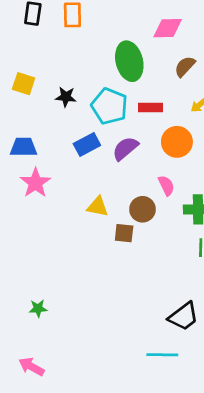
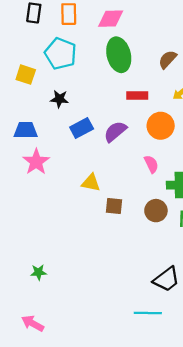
pink diamond: (168, 28) -> (111, 19), moved
black star: (66, 97) -> (59, 99), moved
cyan pentagon: (109, 106) -> (61, 54), moved
brown circle: (143, 209) -> (156, 211), moved

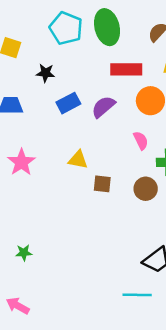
cyan pentagon: (61, 54) -> (66, 28), moved
red rectangle: (137, 95) -> (126, 69), size x1.4
pink star: (36, 162) -> (21, 162), moved

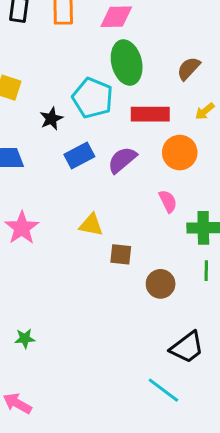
cyan pentagon: (66, 28) -> (93, 98), moved
black star: (46, 73) -> (51, 119), turned -30
brown circle: (146, 189) -> (161, 284), moved
cyan line: (137, 295) -> (163, 390), turned 36

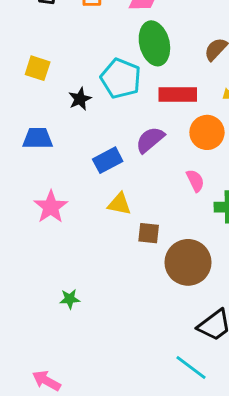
blue rectangle: (79, 155) -> (108, 160), moved
brown circle: (161, 284) -> (188, 262), size x1.6
green star: (25, 338) -> (70, 299), moved

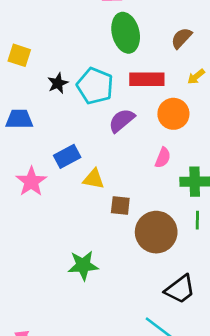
cyan pentagon: (121, 78) -> (95, 86), moved
blue rectangle: (108, 160) -> (67, 156), moved
pink semicircle: (195, 181) -> (163, 158), turned 48
green star: (70, 299) -> (83, 265), moved, size x1.6

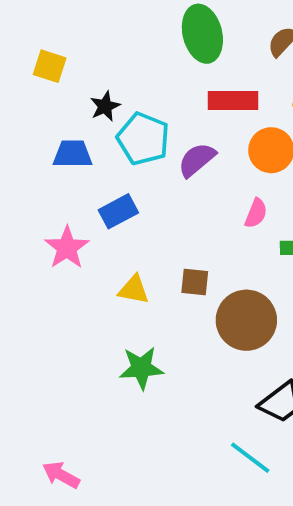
cyan pentagon: (95, 86) -> (143, 139), moved
blue trapezoid: (19, 119) -> (73, 154), moved
yellow triangle: (94, 179) -> (134, 290), moved

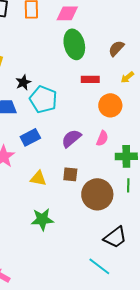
red rectangle: (233, 101) -> (90, 79), size x0.7
purple semicircle: (197, 160) -> (71, 138), moved

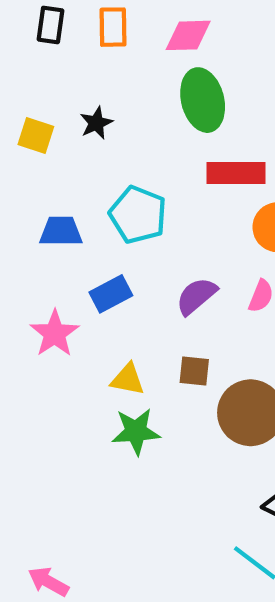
red rectangle: (90, 79) -> (236, 173), size x1.5
black star: (23, 82) -> (96, 123), moved
green star: (42, 219) -> (136, 431), moved

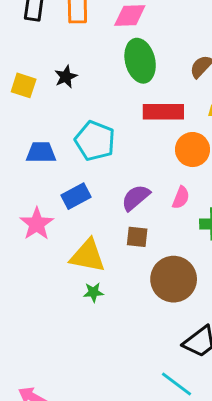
brown square: (194, 371) -> (137, 237), moved
yellow triangle: (128, 379) -> (88, 256), size x1.5
green star: (136, 431) -> (93, 292), size x0.6

